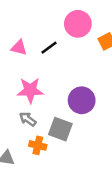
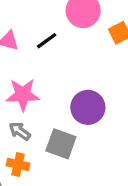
orange cross: (38, 145) -> (18, 164), moved

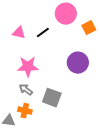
purple circle: (88, 107) -> (78, 63), moved

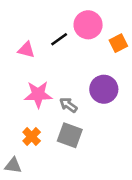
black line: (43, 33) -> (59, 39), moved
gray arrow: (26, 90) -> (68, 105), moved
orange cross: (25, 111) -> (32, 137), moved, turned 32

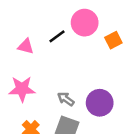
purple circle: (104, 89) -> (100, 103), moved
pink star: (38, 94) -> (22, 89), moved

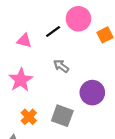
pink star: (22, 89) -> (21, 80), turned -30
gray arrow: (66, 99) -> (61, 66), moved

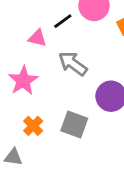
pink triangle: (24, 41) -> (37, 38), moved
gray arrow: (61, 66) -> (73, 64), size x1.5

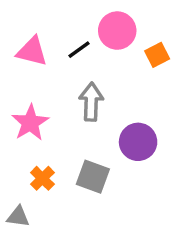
pink triangle: (37, 38) -> (32, 51), moved, size x1.4
gray arrow: (73, 64) -> (91, 102), turned 56

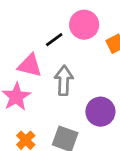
pink triangle: (32, 51) -> (30, 65), moved

